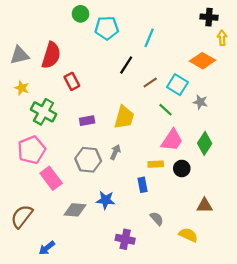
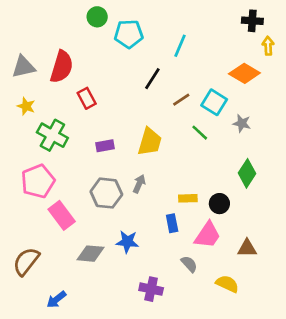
pink trapezoid: (172, 140) -> (208, 235), moved

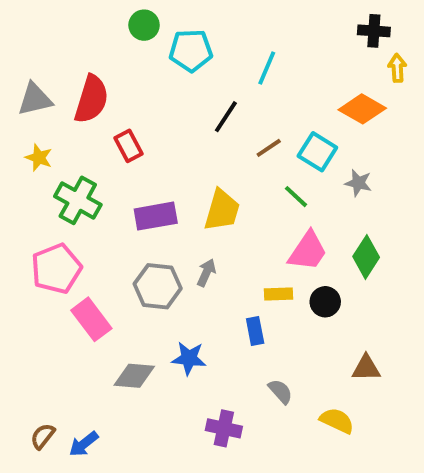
purple rectangle: (105, 146) -> (156, 216), size x1.5
pink trapezoid: (208, 235) -> (308, 251), moved
brown semicircle: (26, 261) -> (43, 436), moved, size x0.6

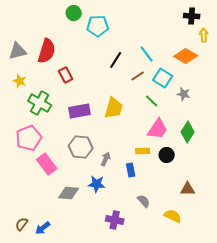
cyan line: (267, 68) -> (147, 54), moved, turned -60
gray arrow: (206, 273) -> (106, 159), moved

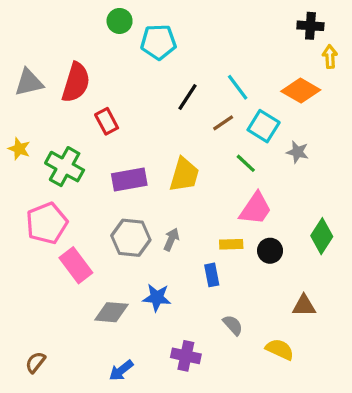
yellow star: (20, 81) -> (19, 149), moved
green diamond: (188, 132) -> (322, 236), moved
gray arrow: (106, 159) -> (171, 239), moved
blue arrow: (43, 228) -> (121, 370), moved

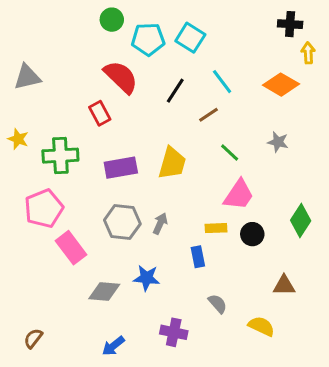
red semicircle: (76, 82) -> (121, 77), moved, turned -63
cyan square: (264, 126) -> (190, 38), moved
green cross: (65, 167) -> (60, 156), turned -32

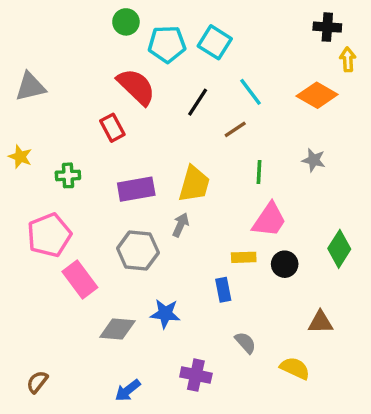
green line: (230, 153) -> (259, 172), turned 50
green cross: (60, 156) -> (68, 175), size x0.6
gray arrow: (160, 224) -> (181, 225), moved

